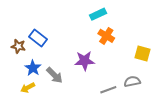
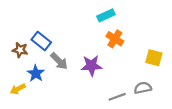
gray arrow: (55, 75) -> (59, 61), moved
yellow arrow: (28, 88) -> (18, 89), moved

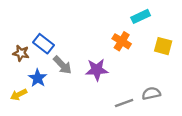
cyan rectangle: (106, 15) -> (141, 16), moved
yellow square: (154, 58) -> (163, 46), moved

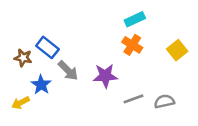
cyan rectangle: (141, 16) -> (135, 19), moved
yellow square: (163, 46) -> (177, 50), turned 36
gray line: (124, 103) -> (134, 99), moved

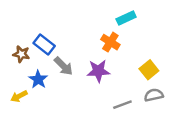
orange cross: (132, 45) -> (110, 42), moved
yellow square: (177, 50) -> (149, 70), moved
gray line: (134, 99) -> (122, 105), moved

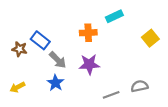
orange cross: (110, 42) -> (88, 33), moved, turned -35
yellow square: (149, 70) -> (150, 38), moved
blue star: (38, 79) -> (56, 83), moved

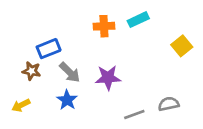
orange cross: (88, 33) -> (104, 26), moved
blue rectangle: (40, 40) -> (49, 49), turned -60
brown star: (20, 49) -> (31, 71), moved

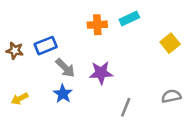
brown star: (31, 71) -> (15, 51), moved
gray semicircle: (169, 104) -> (171, 96), moved
gray line: (134, 114) -> (126, 107), turned -48

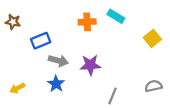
cyan rectangle: (129, 18) -> (116, 16), turned 56
brown star: (15, 51) -> (13, 22), moved
gray arrow: (65, 68) -> (58, 61), turned -30

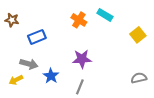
orange cross: (87, 22) -> (79, 20), turned 35
gray arrow: (58, 61) -> (29, 64), moved
gray line: (113, 96) -> (80, 87), moved

